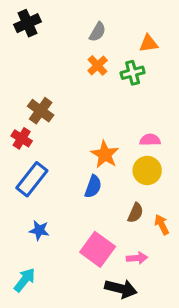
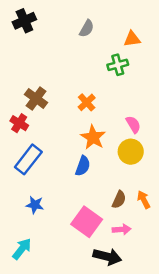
orange cross: (98, 65) -> (87, 102), moved
pink semicircle: (150, 140) -> (133, 124), turned 60
brown semicircle: (135, 213) -> (119, 200), moved

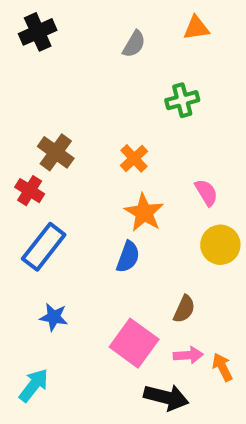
orange triangle: (132, 39) -> (196, 28), moved
yellow circle: (131, 152) -> (220, 245), moved
orange arrow: (144, 200) -> (222, 367), moved

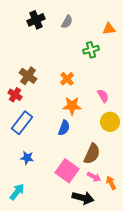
orange triangle: (196, 28) -> (109, 29), moved
black cross: (38, 32) -> (36, 20), moved
orange star: (144, 213) -> (72, 106), turned -30
brown semicircle: (184, 309) -> (92, 154), size x1.5
pink arrow: (188, 355) -> (94, 177), turned 32

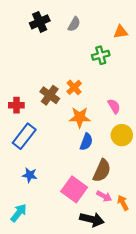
brown cross: (28, 76) -> (50, 95), moved
red cross: (15, 95) -> (16, 105), turned -32
blue semicircle: (64, 128) -> (86, 142), moved

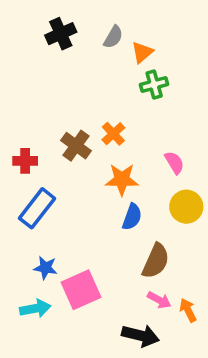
orange triangle: (121, 32) -> (142, 52), moved, turned -32
pink square: (74, 189) -> (81, 290), moved, turned 30
cyan arrow: (19, 213) -> (35, 308), moved, turned 42

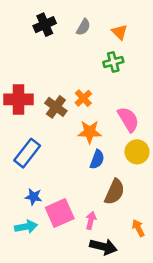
orange triangle: (142, 52) -> (120, 32), moved, turned -35
red cross: (25, 161) -> (18, 99), moved, size x1.6
pink semicircle: (174, 163) -> (128, 119), size x1.5
pink arrow: (159, 300) -> (91, 220), moved, turned -105

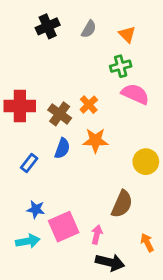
pink semicircle: (128, 119) -> (135, 94), moved, turned -35
blue rectangle: (27, 153) -> (29, 163), size x0.6
blue semicircle: (97, 159) -> (62, 148), moved

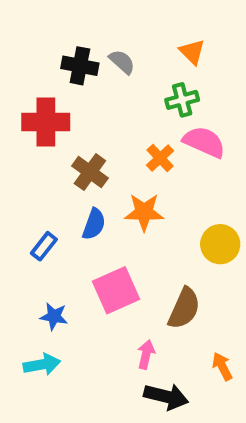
black cross: (48, 26) -> (80, 66), moved, turned 35
gray semicircle: (89, 29) -> (122, 62), moved, turned -78
orange cross: (89, 105) -> (160, 158), moved
red cross: (20, 106) -> (46, 122), moved
pink square: (64, 227) -> (116, 290), moved

